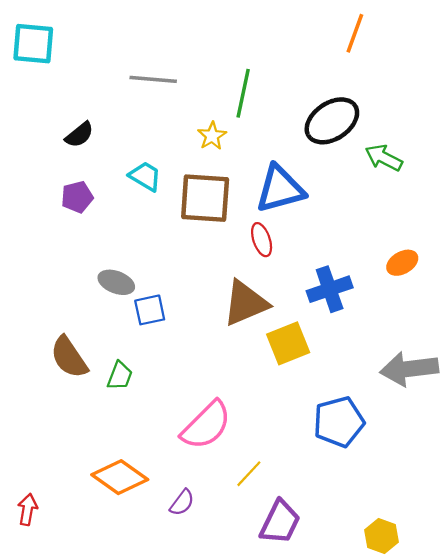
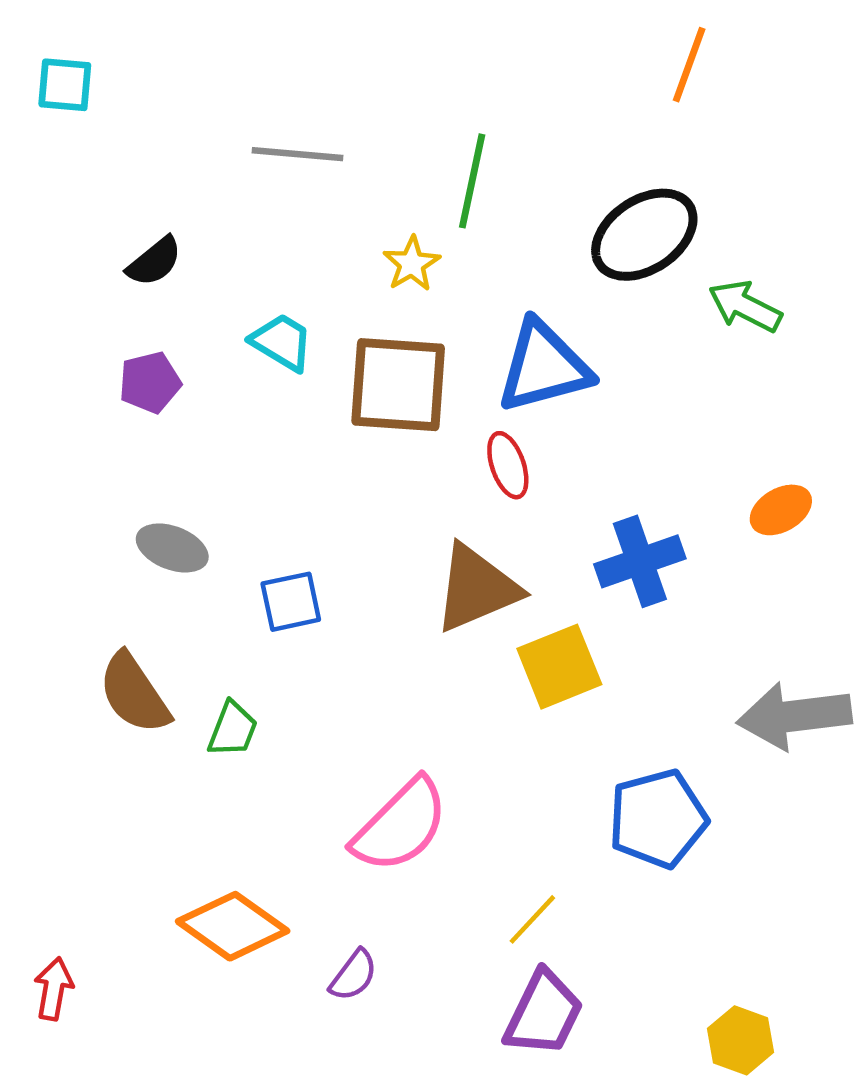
cyan square: (33, 44) -> (65, 85), size x0.7
gray ellipse: (116, 282) -> (172, 548), moved
yellow line: (249, 474) -> (532, 919), moved

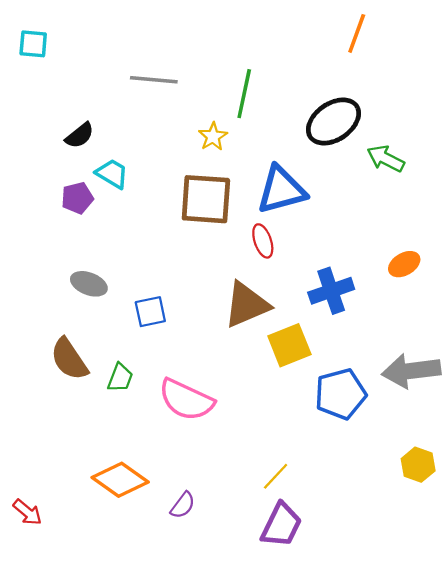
cyan trapezoid: (282, 342) -> (112, 174), moved
blue pentagon: (658, 819) -> (340, 394), moved
pink semicircle: (400, 825) -> (186, 400), moved, turned 70
red arrow: (54, 989) -> (27, 512), turned 120
yellow hexagon: (741, 1040) -> (418, 465), moved

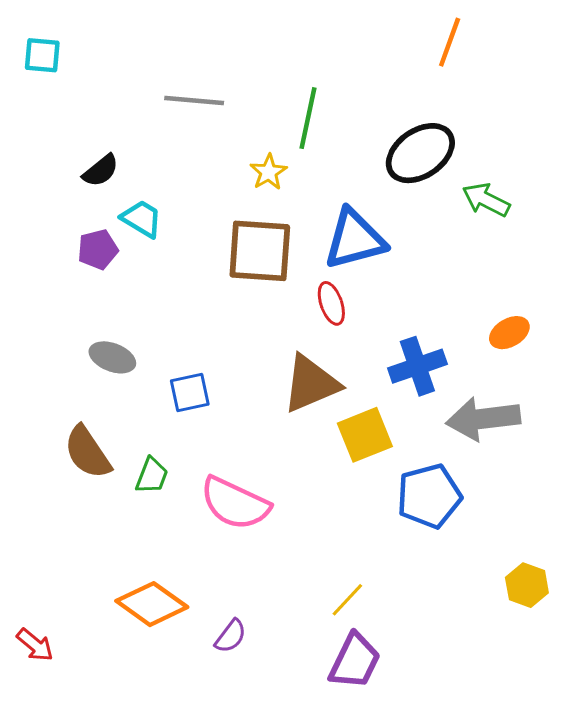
gray arrow: (411, 371) -> (483, 419), moved

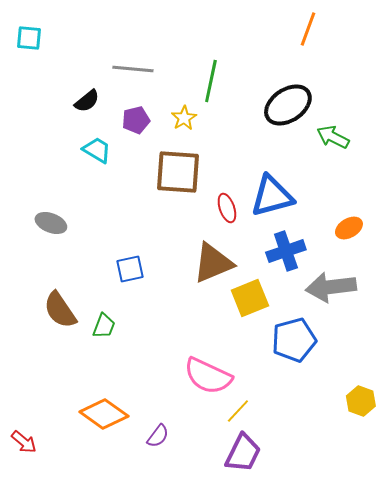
black semicircle: (101, 171) -> (87, 101), moved
blue triangle: (355, 239) -> (272, 196), moved
purple pentagon: (98, 249) -> (136, 120), moved
gray ellipse: (112, 357) -> (51, 223), moved
pink semicircle: (235, 503) -> (208, 376), moved

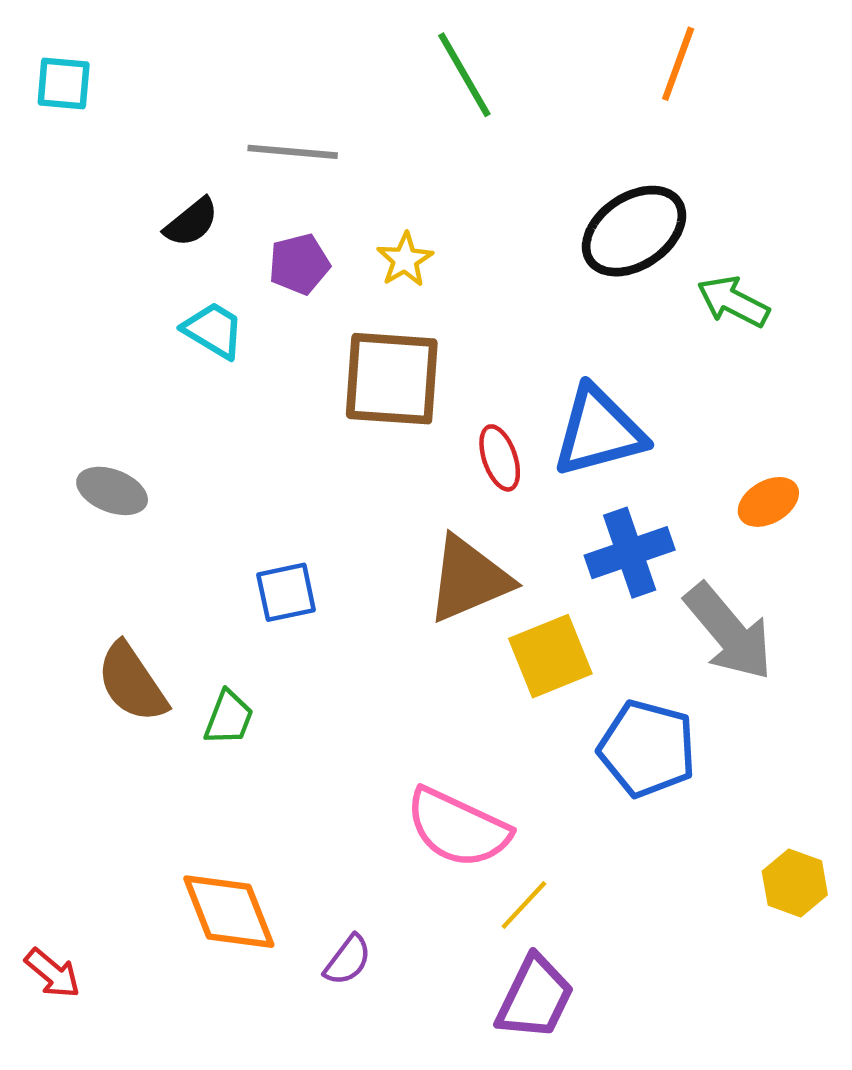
green line: (211, 81) -> (464, 75), moved, turned -42
gray arrow: (331, 287) -> (729, 632), turned -123
blue pentagon: (294, 340) -> (647, 749), turned 30
orange diamond: (104, 414) -> (229, 912), turned 33

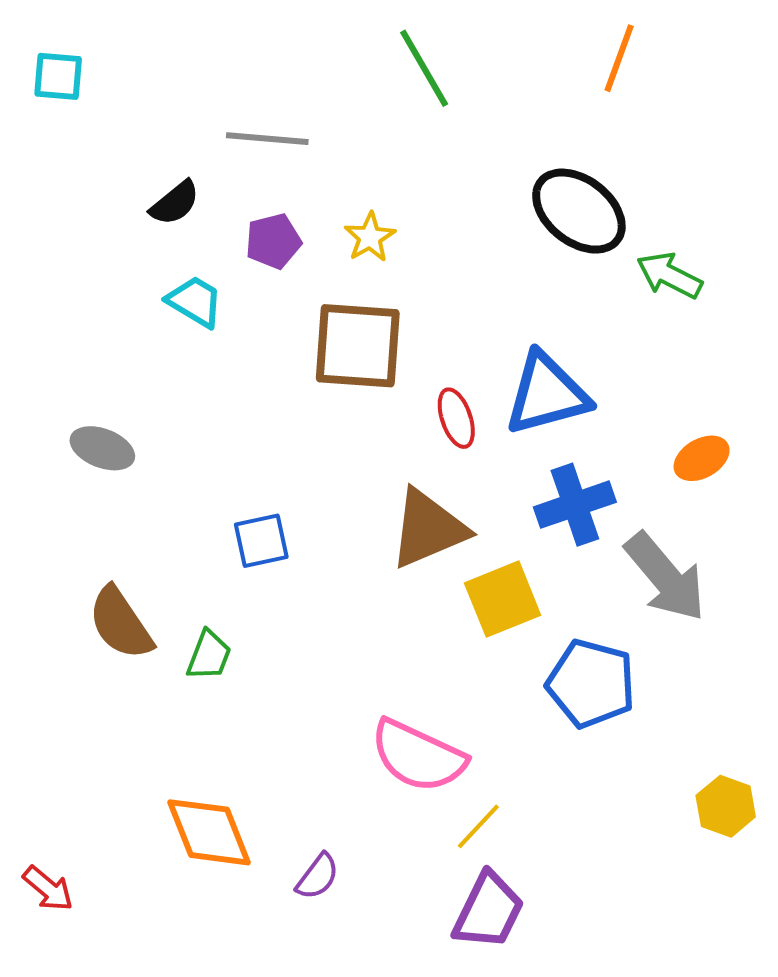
black ellipse: (634, 231) -> (579, 211), turned 72

